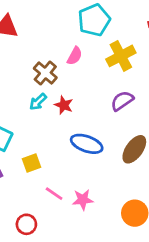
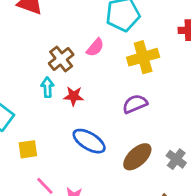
cyan arrow: (38, 102) -> (47, 87), turned 120
red star: (64, 105) -> (74, 96), turned -30

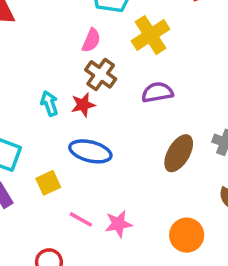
brown cross: (61, 59) -> (101, 74), moved
purple semicircle: (135, 104) -> (157, 92), turned 30
blue ellipse: (89, 141) -> (90, 151), moved

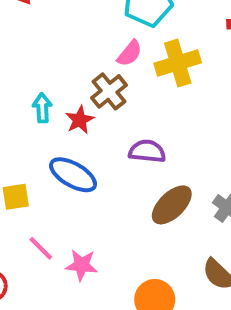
pink semicircle: (91, 40) -> (130, 53), moved
purple semicircle: (157, 92) -> (147, 151), moved
red star: (83, 105) -> (80, 120), turned -30

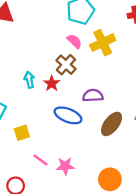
pink semicircle: (130, 53) -> (74, 41), turned -77
blue ellipse: (73, 175) -> (68, 115), moved

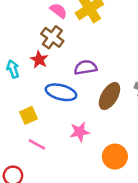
cyan arrow: (29, 80) -> (13, 69), moved
yellow square: (22, 133) -> (28, 115), moved
pink star: (65, 166) -> (80, 132), moved

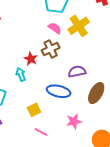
brown cross: (52, 37) -> (51, 49), turned 30
red star: (39, 60) -> (31, 59), moved

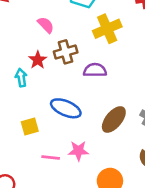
pink semicircle: (55, 28) -> (46, 25), moved
purple semicircle: (77, 71) -> (95, 70), moved
pink line: (41, 132) -> (51, 157), moved, turned -32

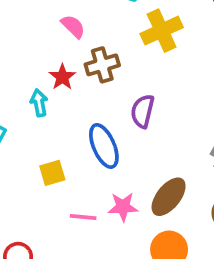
purple semicircle: (95, 70) -> (143, 111), moved, turned -75
blue ellipse: (66, 108) -> (104, 146), turned 44
brown ellipse: (114, 119) -> (169, 197), moved

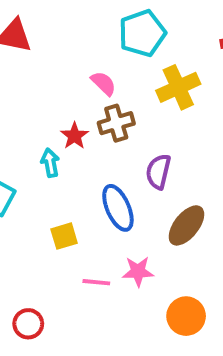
pink semicircle: (73, 26) -> (103, 83), moved
brown ellipse: (169, 197) -> (186, 225), moved

